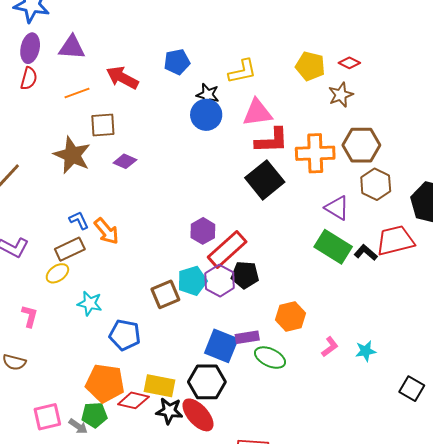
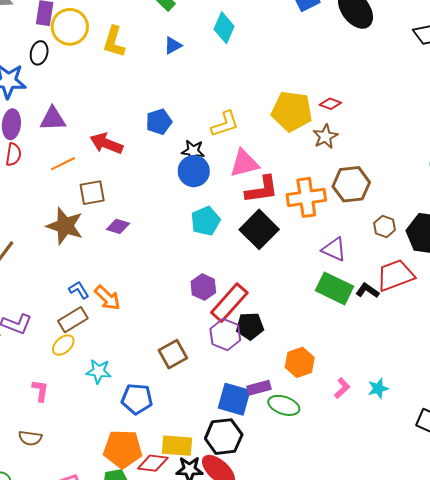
yellow pentagon: (310, 66) -> (292, 111), size x1.4
brown hexagon: (376, 184) -> (385, 227), moved, size x0.7
cyan pentagon: (192, 281) -> (206, 221), moved

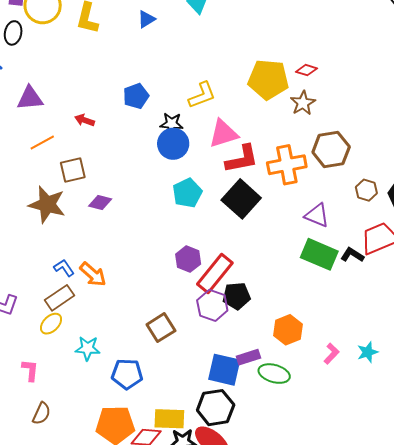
red arrow: (106, 143) -> (85, 120), size x0.6
brown semicircle: (30, 438) -> (41, 413), moved, turned -70

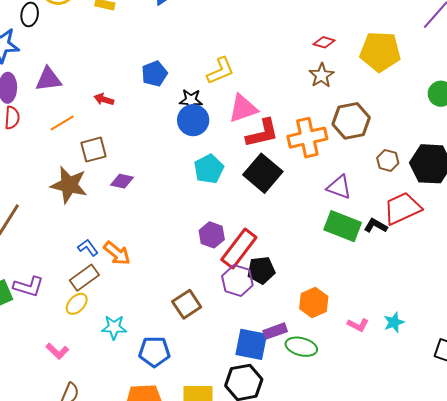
yellow pentagon: (268, 79) -> (380, 52), moved
pink L-shape: (332, 354) -> (358, 325), turned 75
pink L-shape: (30, 370) -> (57, 351), turned 130

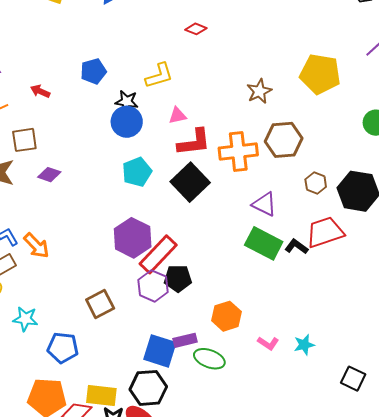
red diamond: (324, 42) -> (196, 29), moved
pink triangle: (243, 108) -> (178, 116), size x0.6
purple hexagon: (212, 235) -> (133, 238), size x1.5

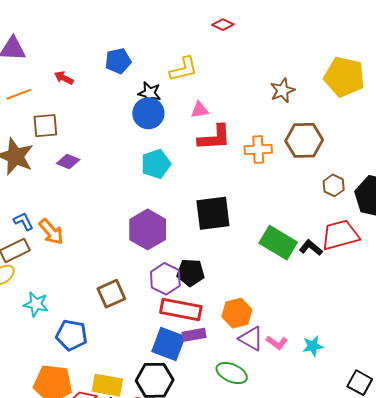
orange cross: (238, 152) -> (258, 149), size x0.7
black square: (190, 182) -> (213, 213), moved, turned 33
purple triangle: (264, 204) -> (251, 339), moved
red rectangle: (158, 254) -> (181, 309), moved, turned 54
green ellipse: (209, 359) -> (232, 373), moved

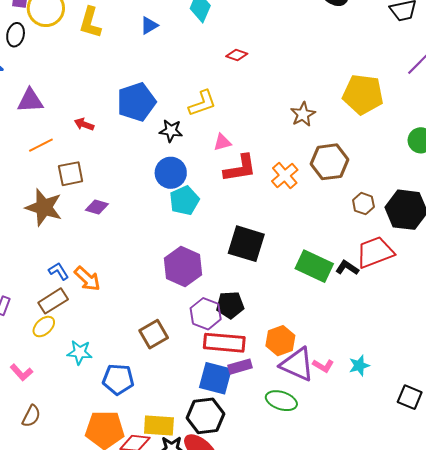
blue pentagon: (118, 61) -> (136, 102), size x1.5
blue circle: (148, 113) -> (171, 173), moved
orange cross: (258, 149) -> (285, 176), turned -32
black square: (213, 213) -> (246, 244), turned 30
purple triangle: (251, 339) -> (297, 364), size x1.4

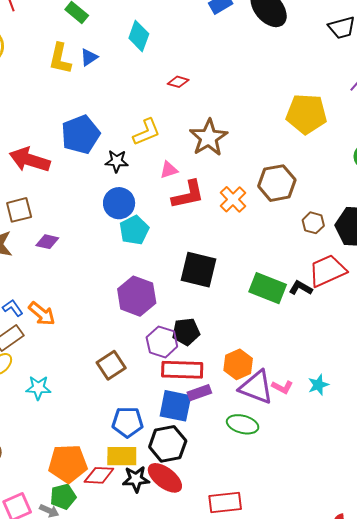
yellow L-shape: (90, 22) -> (60, 59), moved
brown star: (303, 114) -> (209, 138), moved, size x1.5
red arrow: (84, 124) -> (30, 160), size x2.0
blue pentagon: (118, 379) -> (128, 422), moved

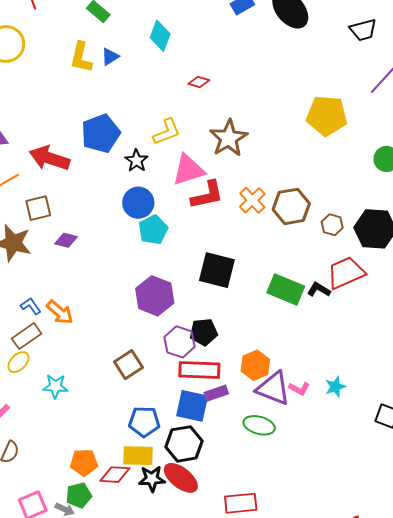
black star: (117, 161) -> (136, 161), turned 30
pink triangle: (169, 170) -> (188, 170), size x1.8
brown hexagon: (277, 183) -> (291, 206), moved
orange pentagon: (68, 464) -> (84, 462), size x0.7

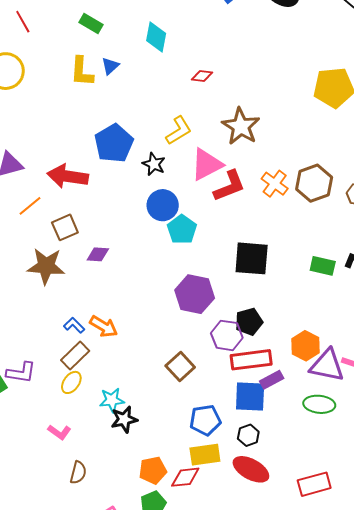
green rectangle: (286, 289) -> (323, 266), size x0.7
black hexagon: (184, 444) -> (248, 435), size x0.6
black star: (152, 479) -> (124, 419), moved

